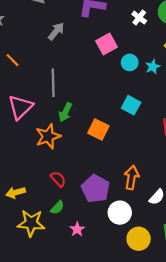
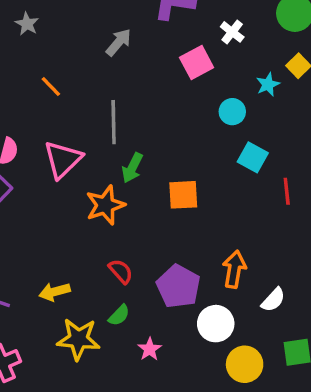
white cross: (139, 18) -> (232, 32), moved
cyan circle: (130, 62) -> (232, 112), moved
cyan star: (153, 67) -> (268, 84), moved
cyan square: (131, 105) -> (253, 157), moved
orange square: (98, 130) -> (183, 195), turned -30

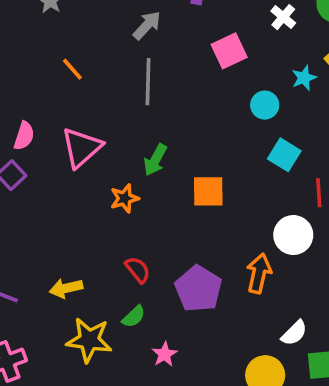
white cross: (232, 32) -> (283, 17), moved
gray line: (114, 122) -> (148, 82), moved
orange star: (105, 205) -> (125, 198), size x0.7
white semicircle: (273, 300) -> (294, 333), moved
white circle: (216, 324) -> (293, 235), moved

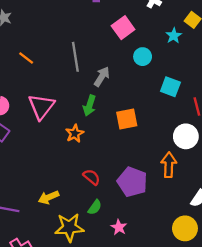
gray arrow: (147, 25) -> (102, 77), moved
cyan circle: (265, 105) -> (143, 57), moved

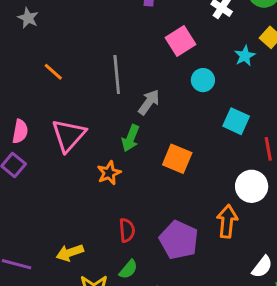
orange square: (127, 119) -> (177, 159), turned 30
red semicircle: (92, 177) -> (127, 230), turned 42

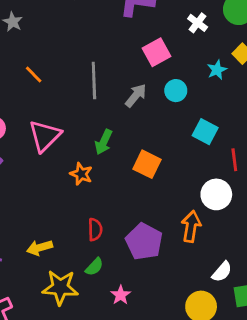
gray arrow: (149, 102) -> (136, 96), moved
orange star: (109, 173) -> (81, 174), turned -30

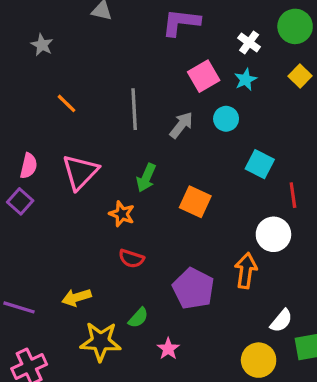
cyan star: (217, 70) -> (246, 80), moved
red semicircle: (95, 230) -> (131, 259), moved, turned 110

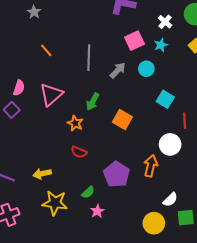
green semicircle: (138, 318) -> (88, 192), moved

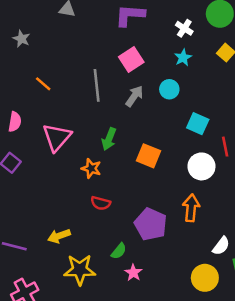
pink square: (135, 41) -> (131, 60), moved
pink semicircle: (19, 88) -> (15, 122), moved
white circle: (170, 144) -> (201, 166), moved

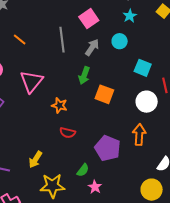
green arrow: (109, 139) -> (84, 75), moved
yellow arrow: (59, 236) -> (35, 160), turned -36

